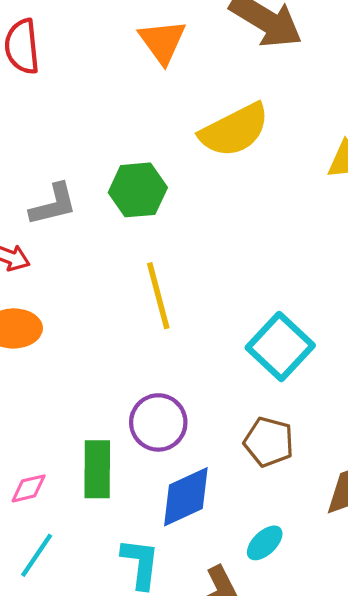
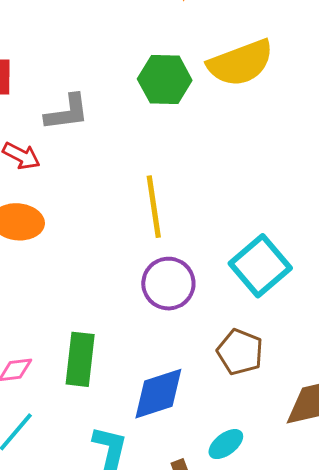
green hexagon: (138, 190) -> (165, 80), moved
purple circle: (158, 422) -> (168, 284), moved

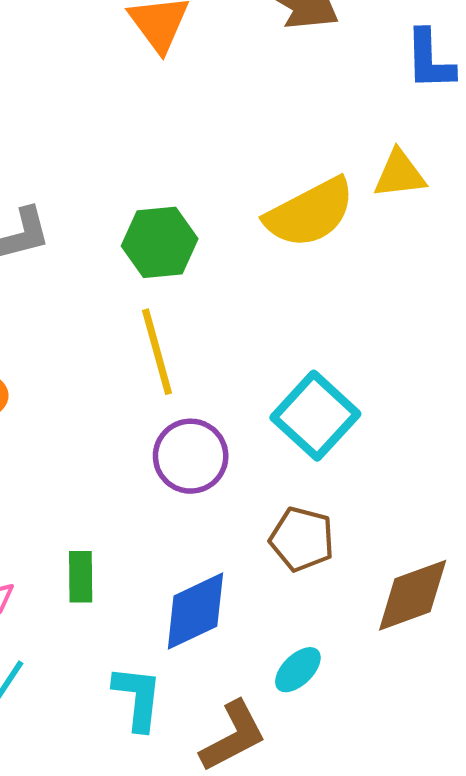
yellow semicircle: (241, 63) -> (310, 213), moved
green hexagon: (165, 80) -> (160, 242), moved
green rectangle: (80, 359) -> (81, 577), size x0.7

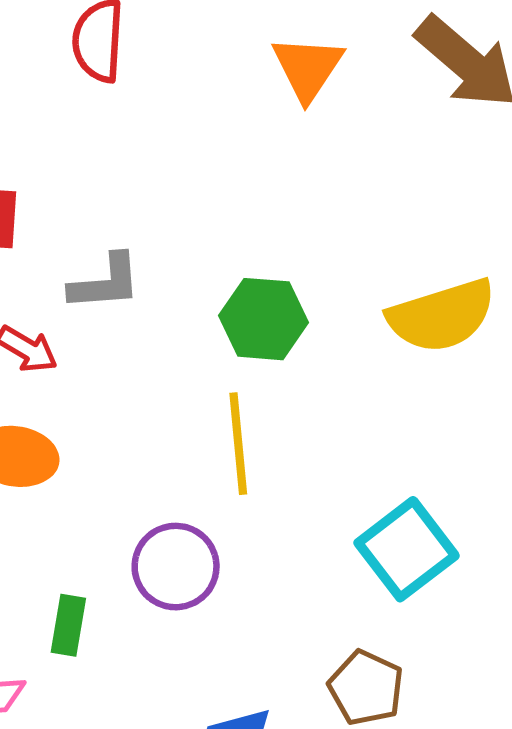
purple circle: (191, 456) -> (176, 567), moved
green rectangle: (81, 577) -> (68, 625), moved

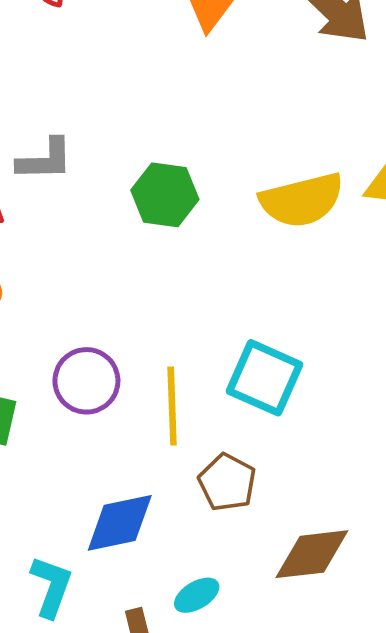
yellow line: (238, 444) -> (172, 406), moved
cyan square: (407, 549) -> (264, 378), turned -32

